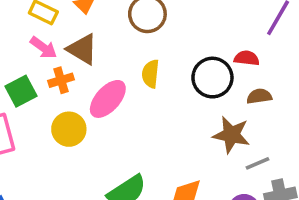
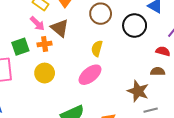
red semicircle: (247, 58) -> (163, 51), moved
black circle: (212, 78) -> (135, 25), moved
pink ellipse: (108, 99) -> (90, 75), moved

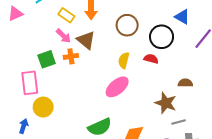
red semicircle: (163, 51) -> (151, 59), moved
yellow circle: (45, 73) -> (43, 107), moved

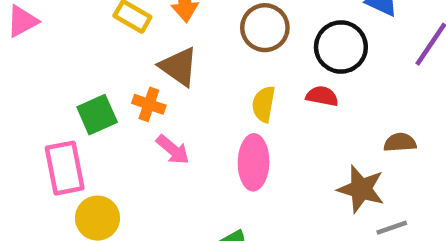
pink arrow: (63, 36) -> (173, 150), moved
orange cross: (71, 56) -> (149, 104), turned 32
pink ellipse: (117, 87) -> (254, 162), turned -45

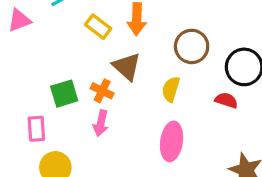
yellow semicircle: (264, 104) -> (171, 89), moved
pink arrow: (173, 150) -> (101, 123), moved, turned 55
pink rectangle: (65, 168) -> (36, 129), size x0.7

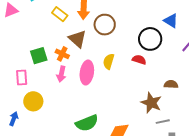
brown circle: (192, 46) -> (105, 25), moved
yellow semicircle: (171, 89) -> (109, 61), moved
pink ellipse: (172, 141) -> (87, 72), moved

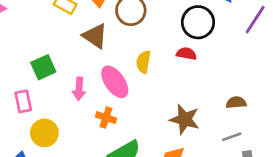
orange cross: (62, 54) -> (106, 118), moved
pink ellipse: (87, 72) -> (115, 82), turned -35
brown semicircle: (171, 84) -> (236, 102), moved
brown star: (151, 103) -> (185, 119), moved

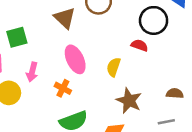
yellow semicircle: (143, 62) -> (114, 67), moved
pink arrow: (79, 89) -> (32, 72), moved

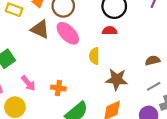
pink ellipse: (75, 59) -> (68, 33), moved
pink arrow: (32, 72) -> (28, 83), turned -35

